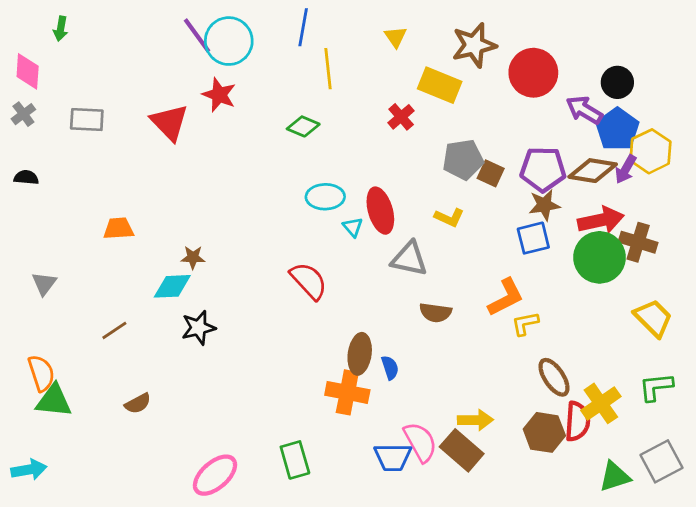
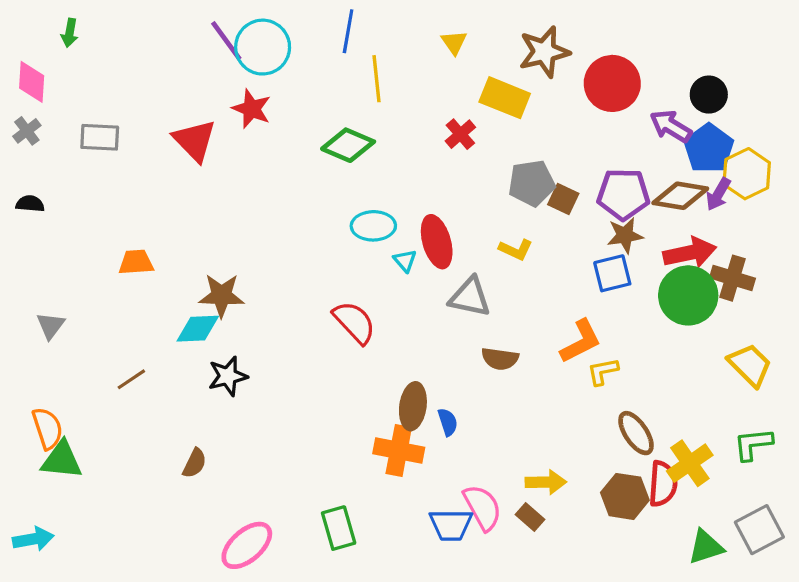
green diamond: (303, 126) -> (348, 145), size x1.4
brown star: (193, 257) -> (221, 295), size x1.6
brown semicircle: (138, 403) -> (195, 463), moved, turned -36
brown rectangle: (462, 450) -> (530, 517), size x0.6

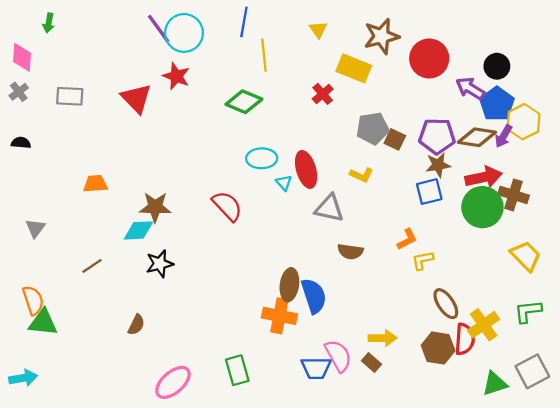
red semicircle: (354, 322) -> (227, 206), moved
orange L-shape: (581, 341) -> (407, 239), size x0.7
blue semicircle: (448, 422) -> (314, 296), size x1.8

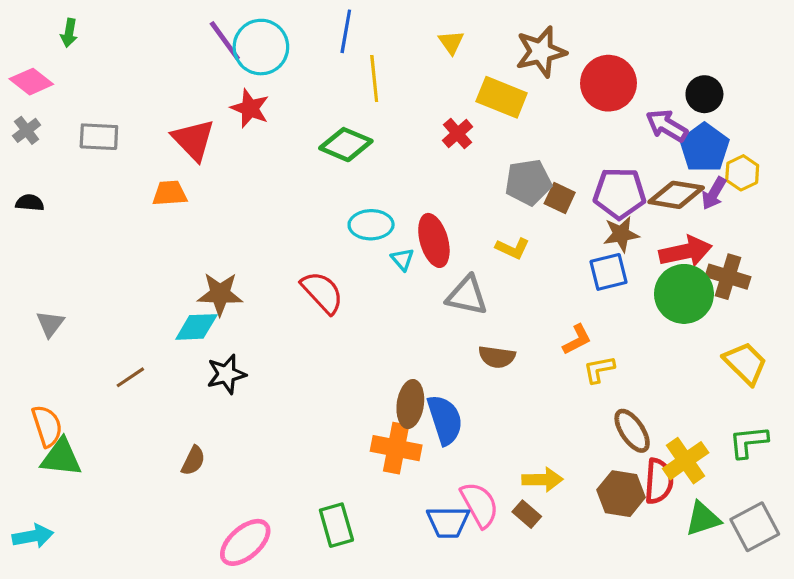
pink diamond: (22, 57) -> (31, 82), turned -56
yellow hexagon: (523, 122) -> (742, 173), size x0.7
orange trapezoid: (95, 184) -> (170, 193), moved
green triangle: (495, 384) -> (703, 519), moved

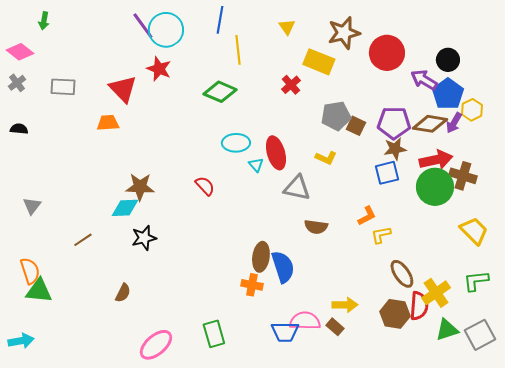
red semicircle: (322, 292) -> (205, 186), size x0.7
orange cross: (396, 448) -> (252, 285), size x0.7
pink semicircle: (480, 505) -> (305, 321), turned -60

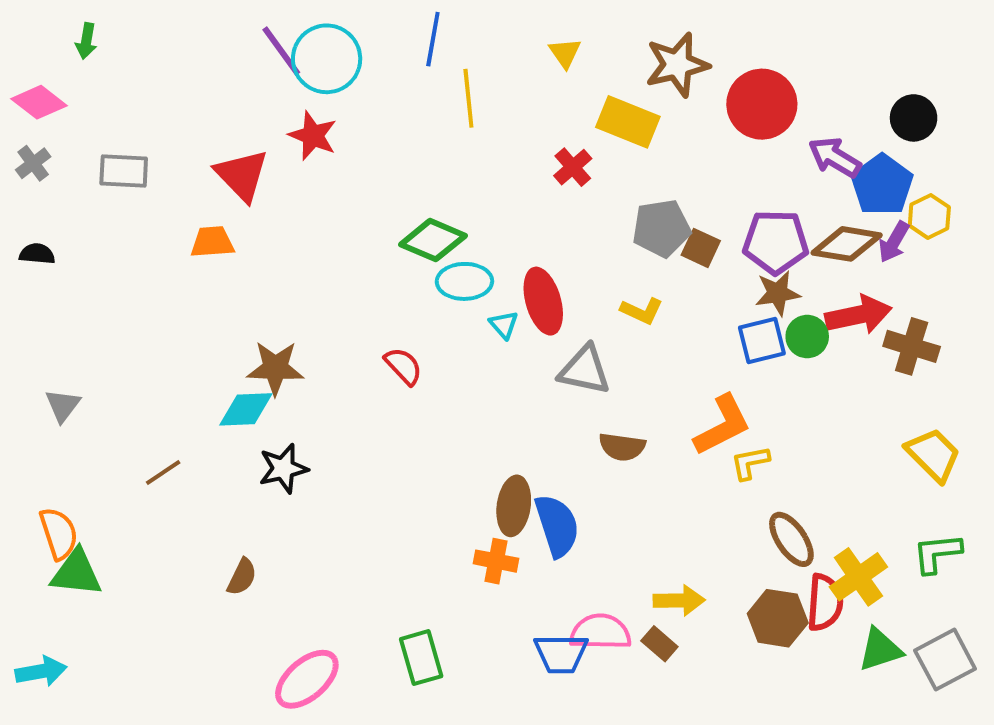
black circle: (448, 60) -> (914, 118), moved
green diamond: (220, 92) -> (433, 240), moved
green circle: (435, 187) -> (807, 337), moved, size x0.6
orange L-shape: (367, 216) -> (722, 425), size x1.6

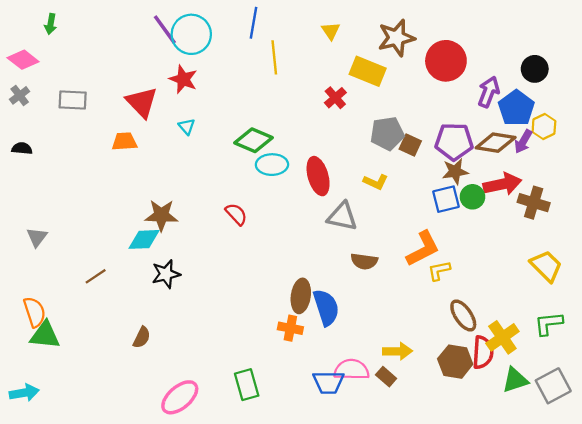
purple arrow: (835, 157) -> (489, 92), turned 80
cyan triangle: (504, 325) -> (187, 127), moved

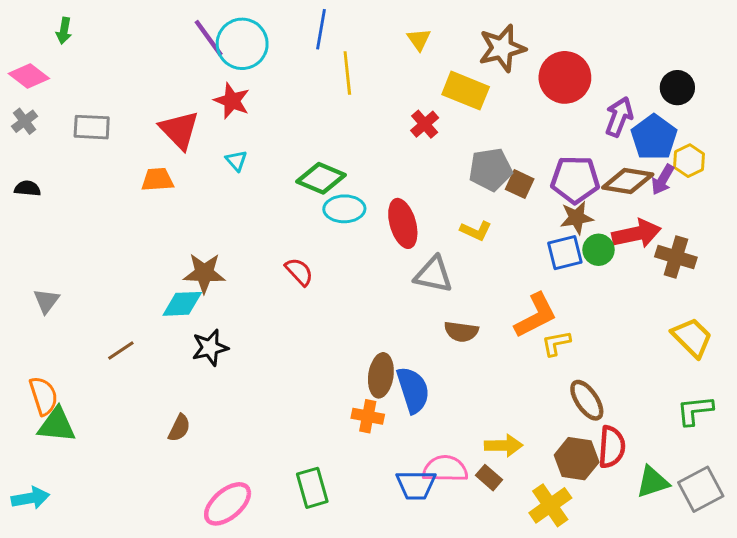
yellow cross: (502, 337) -> (550, 505), moved

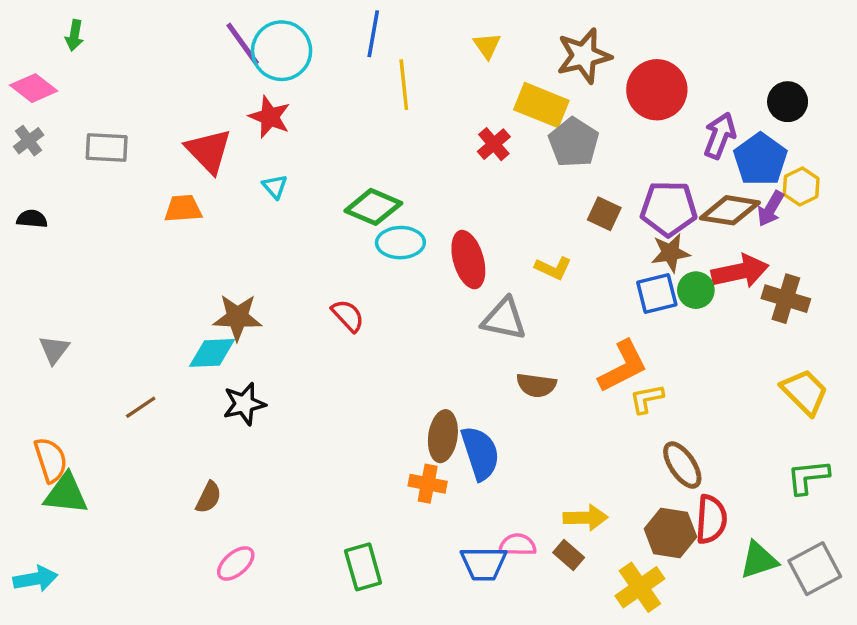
gray pentagon: (490, 169) -> (574, 142), moved, turned -30
pink semicircle: (445, 469) -> (518, 545), size x0.7
pink ellipse: (228, 504) -> (236, 563), moved, size x0.7

